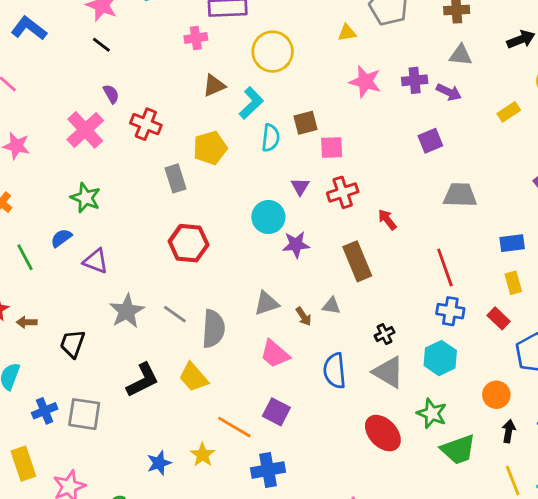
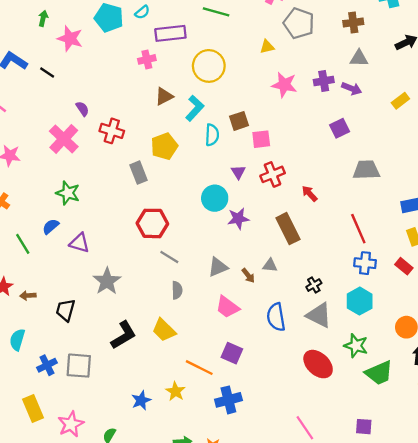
black line: (101, 45) -> (47, 72), moved
gray line: (175, 314) -> (169, 257), moved
gray semicircle: (213, 329) -> (177, 290), size x0.6

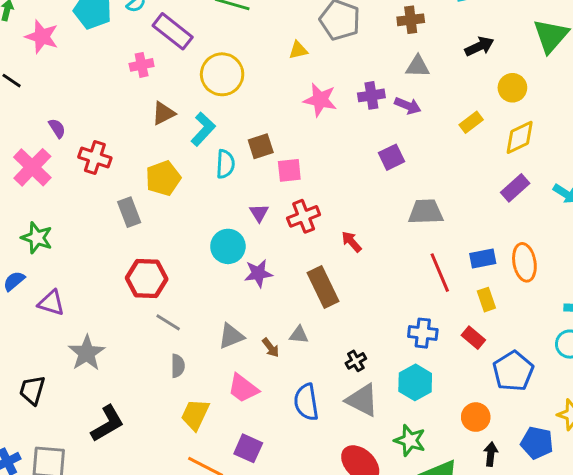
purple rectangle: (170, 33) -> (173, 31), turned 44
red line: (358, 229) -> (440, 273), moved
yellow trapezoid: (164, 330) -> (195, 415), moved, turned 70

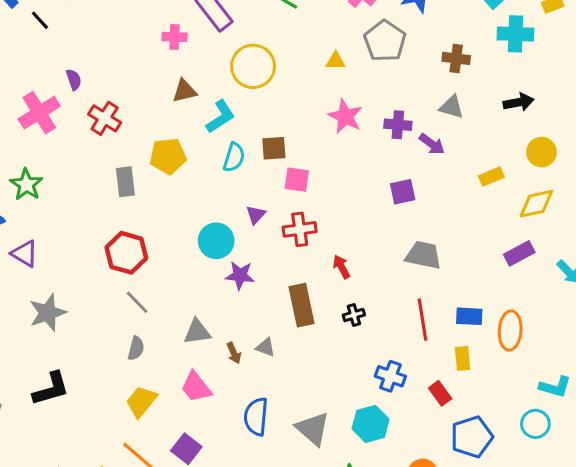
black cross: (356, 361) -> (354, 315), moved

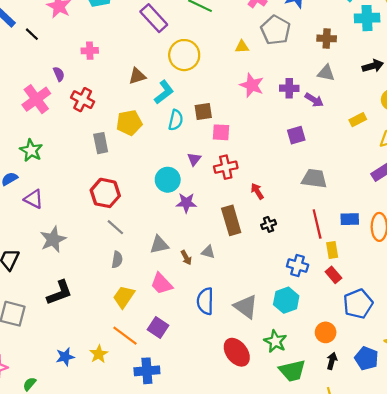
pink cross: (174, 37) -> (90, 51), moved
yellow rectangle: (463, 358) -> (332, 250), moved

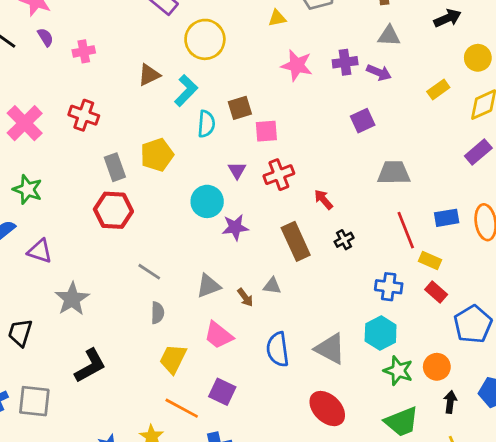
purple semicircle: (59, 74) -> (45, 37), moved
yellow pentagon: (129, 123) -> (157, 155), moved
red hexagon: (105, 193) -> (113, 210), moved
yellow rectangle: (332, 250) -> (430, 260), turned -49
green star: (275, 341) -> (398, 371), moved

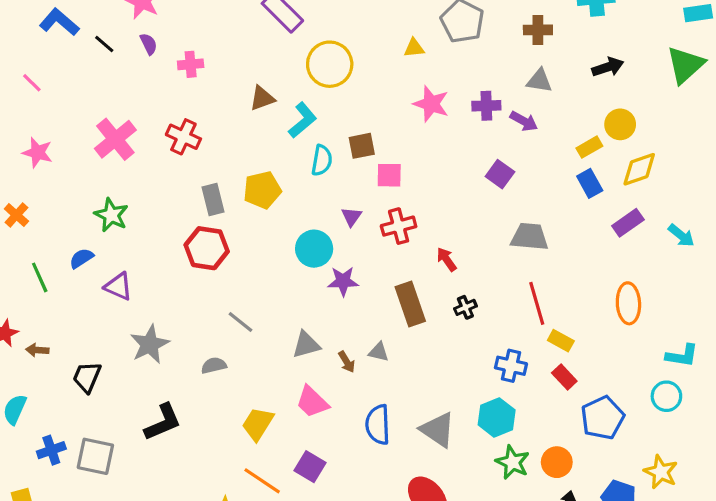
yellow circle: (478, 58) -> (620, 124), moved
purple square: (363, 121) -> (500, 174), turned -35
blue rectangle: (447, 218) -> (590, 183), moved, turned 65
gray semicircle: (157, 313) -> (214, 365), moved, turned -110

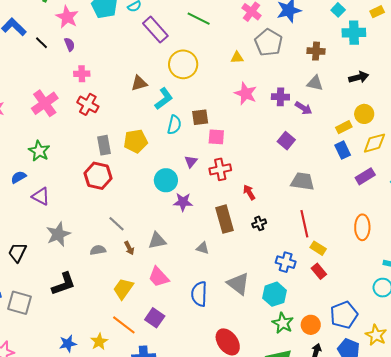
pink cross: (191, 64) -> (82, 74), moved
brown arrow: (347, 362) -> (129, 248), moved
blue pentagon: (602, 418) -> (344, 315), moved
gray triangle: (438, 430) -> (238, 284), moved

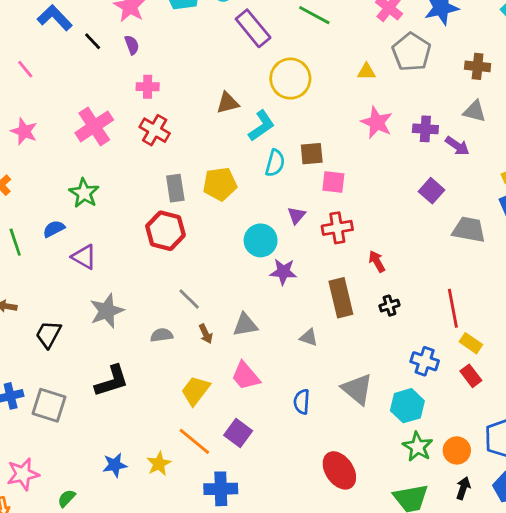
gray trapezoid: (302, 181) -> (469, 230), moved
blue semicircle: (199, 294) -> (302, 402), size x0.7

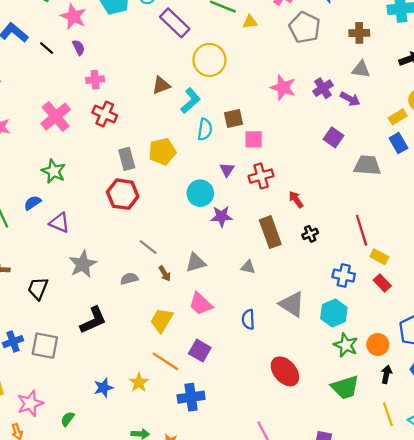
yellow triangle: (366, 72) -> (250, 22), moved
purple cross: (425, 129) -> (323, 88), turned -30

